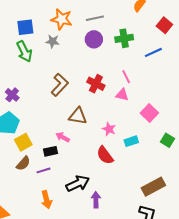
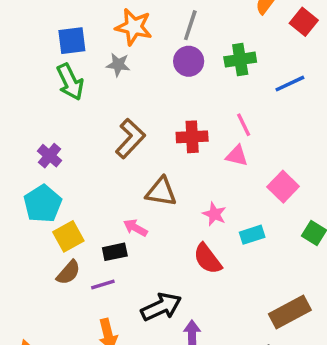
gray line: (95, 18) -> (190, 25), turned -60
red square: (164, 25) -> (304, 22), moved
red cross: (96, 84) -> (192, 137), turned -30

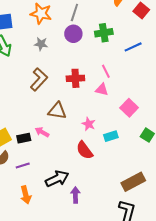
gray star: (118, 65) -> (41, 44), moved
black rectangle: (115, 252) -> (24, 138), moved

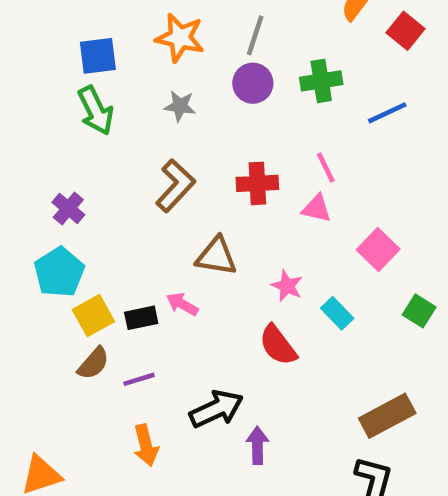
cyan rectangle: (111, 136) -> (337, 313), turned 64

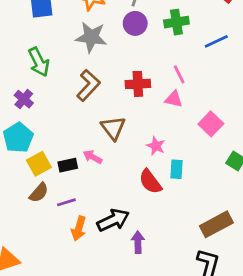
gray star: (180, 106) -> (91, 37), size x1.6
green arrow: (96, 111) -> (39, 62), moved
brown triangle: (216, 256) -> (113, 128), turned 44
cyan rectangle: (337, 313) -> (176, 169), moved, turned 48
orange arrow: (146, 445) -> (79, 228), moved, turned 30

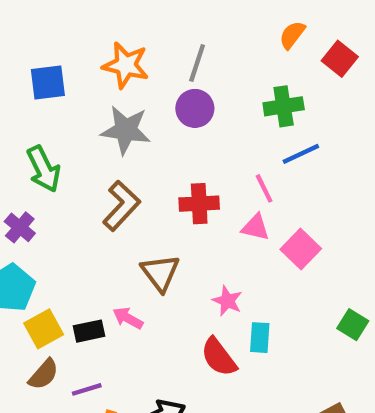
green cross: (176, 22) -> (284, 106), moved
blue line: (216, 41) -> (301, 154), moved
pink square: (211, 124) -> (301, 249), moved

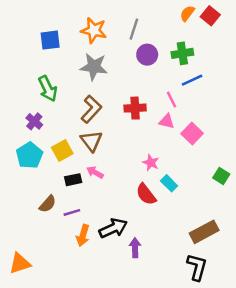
red square: (340, 59) -> (210, 16), moved
purple circle: (195, 108) -> (147, 55), moved
brown triangle: (160, 273) -> (91, 141), moved
yellow square: (44, 329) -> (62, 151), moved
cyan rectangle: (260, 338) -> (169, 183), turned -49

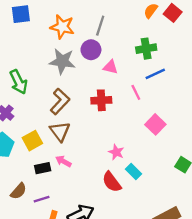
blue square: (50, 40) -> (21, 14), moved
purple circle: (147, 55) -> (91, 50), moved
pink triangle: (167, 121) -> (111, 67), moved

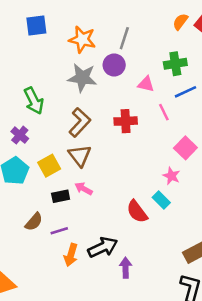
pink triangle: (111, 67) -> (146, 84), moved
pink star: (116, 152) -> (171, 176), moved

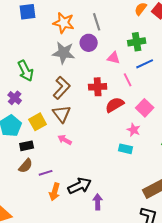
gray line: (124, 38) -> (97, 22), turned -36
black rectangle: (61, 196) -> (27, 146), moved
cyan rectangle: (161, 200) -> (126, 149), turned -32
red semicircle: (137, 212) -> (115, 105), moved, turned 96

